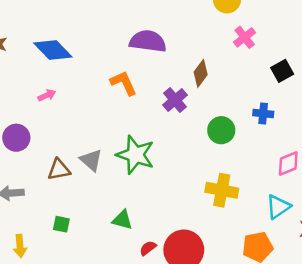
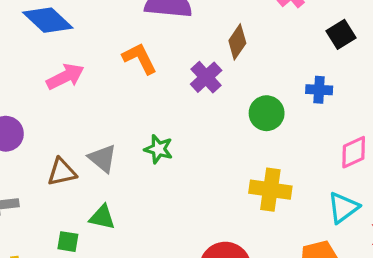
pink arrow: (47, 95) -> (65, 77), moved, size x1.6
green star: (135, 155) -> (158, 149), size x0.6
green triangle: (122, 220) -> (102, 217), moved

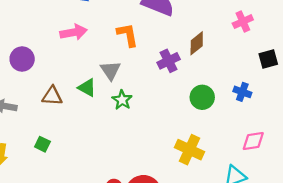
gray triangle: (102, 158) -> (110, 70), moved
green triangle: (102, 217) -> (87, 88), moved

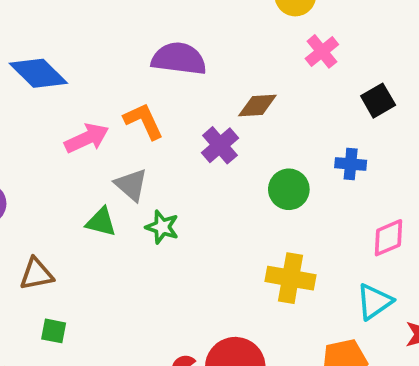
pink arrow: (74, 32) -> (87, 138), moved
brown diamond: (197, 43) -> (257, 105), turned 50
brown triangle: (52, 96) -> (36, 274), moved

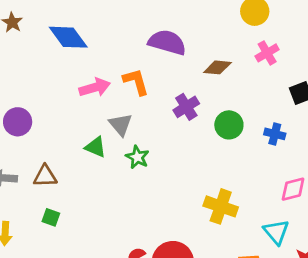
brown diamond: (257, 105) -> (217, 67), moved
green circle: (289, 189) -> (229, 125), moved
cyan triangle: (374, 302) -> (276, 232), turned -44

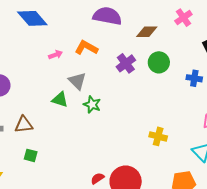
orange L-shape: (136, 82) -> (86, 48), turned -40
pink arrow: (95, 87) -> (56, 55), size x0.6
green circle: (229, 125) -> (159, 62), moved
yellow cross: (221, 206) -> (158, 136), size x0.7

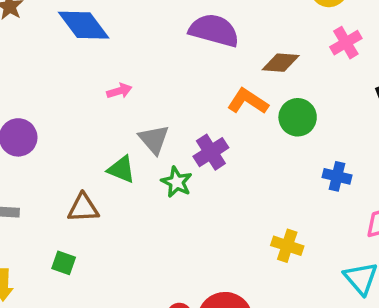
orange L-shape: (86, 48) -> (248, 101), moved
purple cross: (126, 63) -> (211, 152), moved
blue cross: (194, 78) -> (337, 176), moved
brown triangle: (24, 125) -> (83, 208), moved

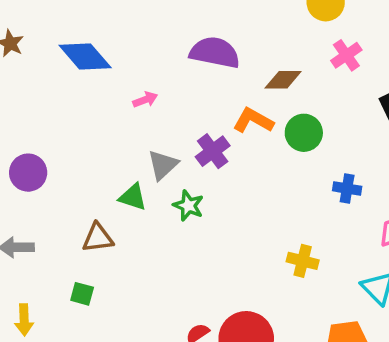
pink arrow: (119, 91) -> (145, 100), moved
gray triangle: (154, 139) -> (163, 165), turned 32
purple cross: (211, 152) -> (213, 151), moved

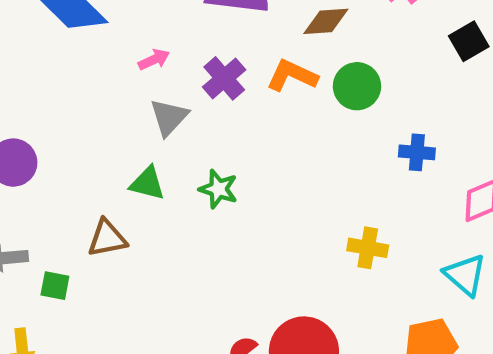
purple cross: (213, 151) -> (224, 78), moved
gray triangle: (163, 165) -> (169, 117), moved
green square: (82, 294) -> (55, 286), moved

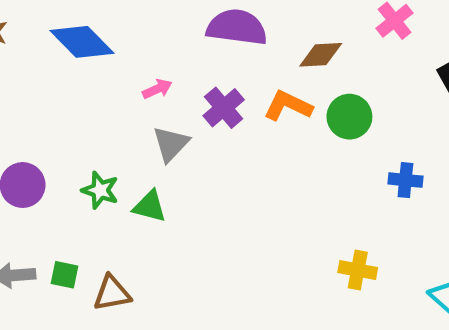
green star: (218, 189) -> (100, 190), moved
brown triangle: (107, 238) -> (112, 293), moved
green square: (55, 286) -> (64, 275), moved

